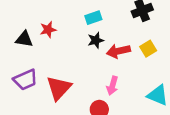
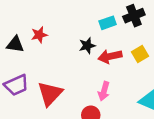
cyan rectangle: (93, 18) -> (108, 23), moved

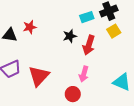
yellow square: (140, 54) -> (114, 31), moved
red arrow: (110, 56) -> (89, 45), turned -60

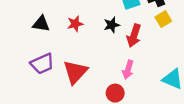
red star: (30, 27) -> (75, 24), moved

